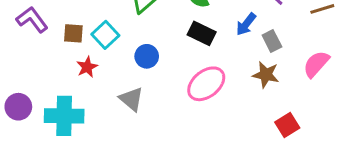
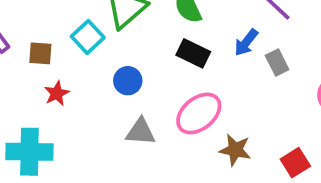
cyan square: (105, 35) -> (88, 37), moved
brown star: (266, 75) -> (235, 150), moved
gray triangle: (131, 99) -> (141, 132), moved, turned -36

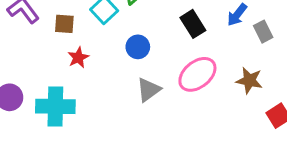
black rectangle: (193, 53) -> (193, 24), turned 32
gray triangle: (141, 132) -> (149, 90), turned -40
brown star: (235, 150) -> (249, 80), moved

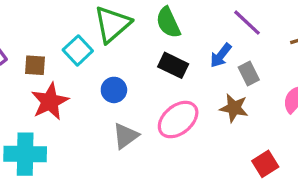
black rectangle: (193, 24) -> (173, 65), turned -32
red star: (78, 58) -> (50, 101), size x1.6
brown star: (249, 80) -> (234, 108), moved

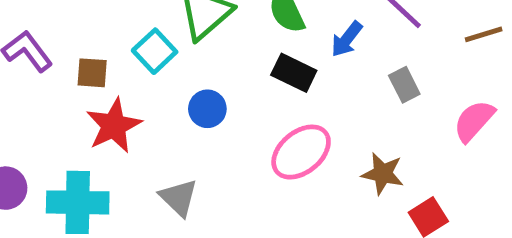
blue arrow: (221, 55) -> (347, 39), moved
brown star: (234, 108) -> (383, 174), moved
gray triangle: (125, 136) -> (179, 198), moved, turned -40

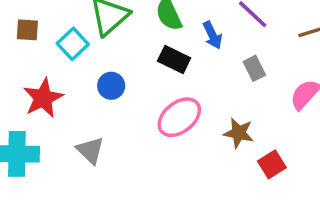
blue arrow: (347, 39) -> (212, 35), turned -64
brown square: (92, 73) -> (27, 30), moved

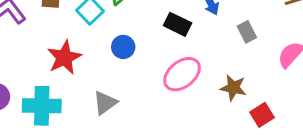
gray triangle: (90, 150) -> (105, 103), turned 40

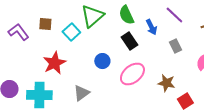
black rectangle: (178, 24) -> (129, 41), turned 30
blue circle: (123, 47) -> (102, 61), moved

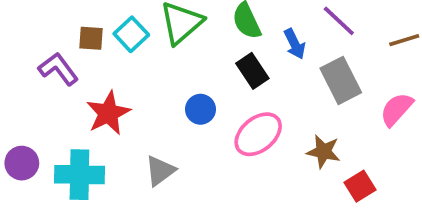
purple L-shape: (18, 32) -> (58, 69), moved
cyan square: (71, 32) -> (131, 34), moved
gray rectangle: (175, 46) -> (341, 80), size x1.6

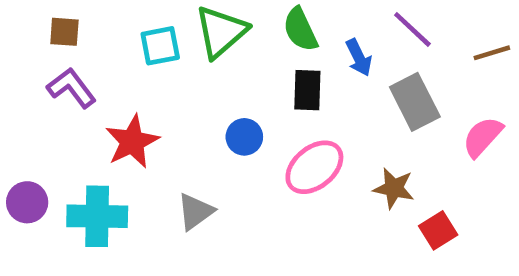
cyan square: (131, 34) -> (160, 46), turned 32
brown square: (91, 38) -> (64, 32), moved
black rectangle: (252, 71) -> (307, 90), turned 36

